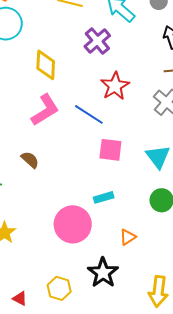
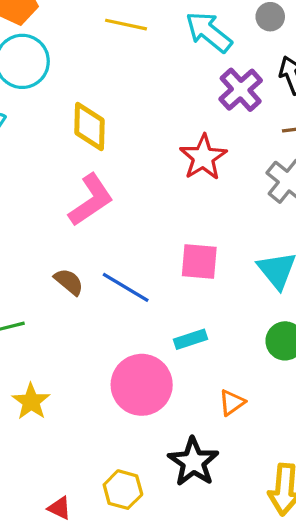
purple cross: (97, 41) -> (241, 90), moved
blue line: (89, 114) -> (126, 287), moved

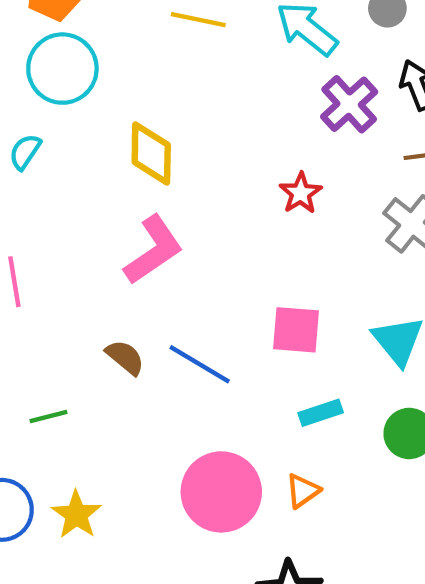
red star: (203, 157) -> (301, 193), size x0.7
cyan rectangle: (191, 339) -> (321, 413), moved
orange triangle: (232, 403) -> (303, 491), moved

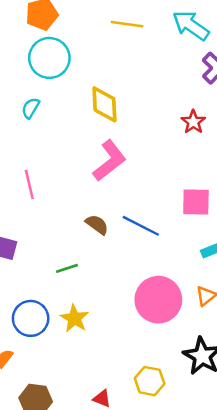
green line: (49, 417) -> (67, 268), moved

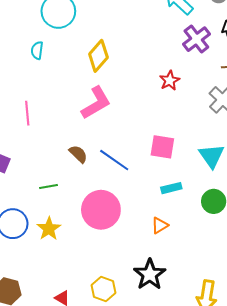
yellow diamond: (104, 104) -> (98, 56), turned 36
cyan semicircle: (31, 108) -> (37, 50), turned -30
pink circle: (158, 300) -> (101, 210), moved

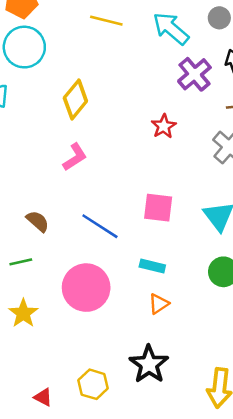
pink L-shape: (96, 103) -> (75, 157), size x0.7
brown semicircle: (78, 154) -> (38, 221), moved
cyan rectangle: (171, 188) -> (152, 266), moved, turned 30

